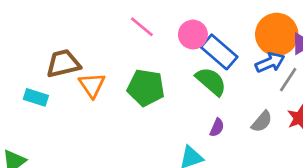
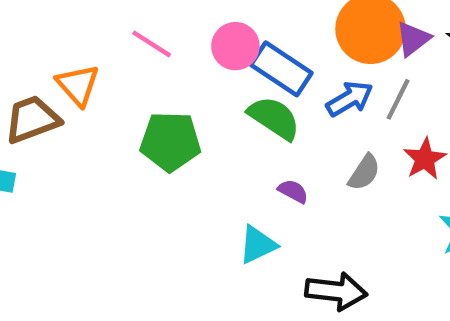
blue arrow: (270, 62) -> (350, 99), moved
orange triangle: (92, 85) -> (78, 85), moved
purple semicircle: (217, 128) -> (293, 191), turned -78

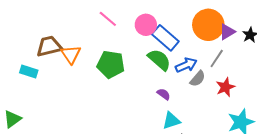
orange triangle: (78, 85) -> (71, 54), moved
blue arrow: (350, 99) -> (186, 65), moved
gray semicircle: (364, 172) -> (198, 79), moved
cyan triangle: (258, 245) -> (171, 121), moved

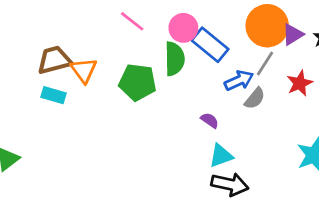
gray line: (217, 58) -> (265, 64), moved
green semicircle: (159, 60) -> (175, 59), moved, turned 50
cyan rectangle: (29, 71) -> (54, 95), moved
red star: (225, 87) -> (300, 83), moved

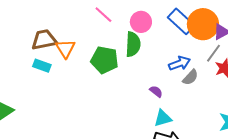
blue rectangle: (210, 45) -> (181, 21), moved
gray line: (265, 64) -> (214, 53), moved

